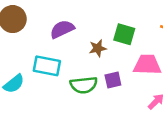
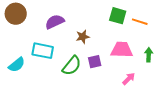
green square: (124, 34) -> (118, 16), moved
green semicircle: (84, 85) -> (72, 66), turned -45

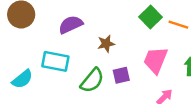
green square: (118, 16) -> (150, 17), turned 30
pink trapezoid: (122, 50) -> (156, 60), turned -70

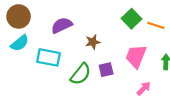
cyan semicircle: (22, 79) -> (20, 43), moved

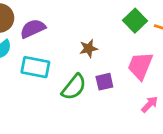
purple semicircle: (62, 25) -> (33, 29), moved

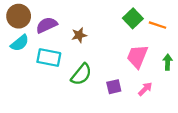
brown star: (89, 49) -> (79, 35), moved
purple square: (104, 82) -> (114, 87), moved

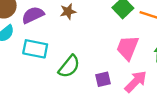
brown star: (79, 35) -> (68, 11), moved
pink arrow: (145, 89) -> (136, 82), size x1.5

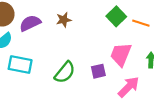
cyan rectangle: (35, 49) -> (20, 65), moved
purple square: (103, 79) -> (98, 71), moved

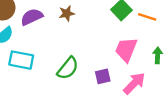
purple square: (98, 71) -> (103, 76), moved

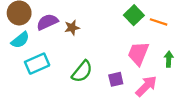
brown star: (67, 13) -> (72, 28), moved
cyan rectangle: (21, 60) -> (37, 64), turned -35

